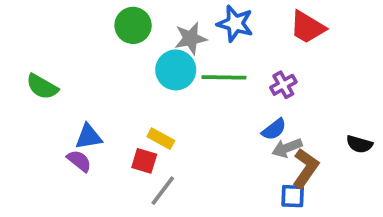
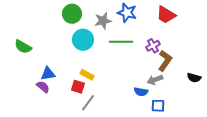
cyan circle: (176, 70) -> (83, 40), moved
blue semicircle: (274, 129) -> (141, 92), moved, turned 48
brown L-shape: (306, 168) -> (165, 61), moved

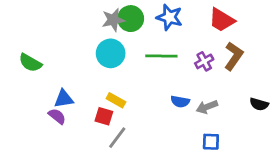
green circle: (72, 14) -> (131, 19), moved
gray star: (103, 21) -> (113, 20), moved
brown L-shape: (165, 61) -> (234, 56), moved
blue semicircle: (141, 92) -> (180, 102), moved

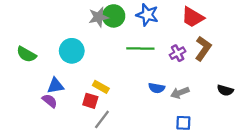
cyan circle: (111, 53) -> (72, 51), moved

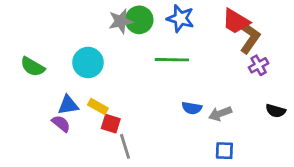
brown L-shape: (203, 48) -> (250, 38), moved
purple cross: (178, 53) -> (259, 65), moved
yellow rectangle: (101, 87) -> (98, 107), moved
gray line: (102, 119) -> (125, 146), turned -54

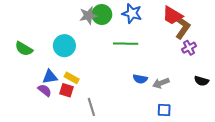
red square: (111, 124) -> (66, 90), moved

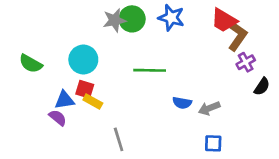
green line: (126, 44) -> (150, 70), moved
black semicircle: (201, 81) -> (262, 87), moved, turned -72
red square: (66, 90) -> (85, 89), moved

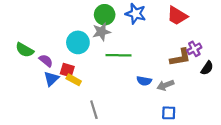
gray star: (114, 20) -> (101, 32), moved
brown L-shape: (238, 37) -> (180, 57), moved, turned 45
cyan circle: (83, 60) -> (78, 42), moved
blue triangle: (64, 100) -> (51, 79), turned -35
purple semicircle: (58, 118) -> (46, 61), moved

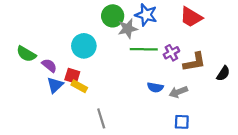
gray star: (101, 32) -> (128, 29), moved
purple cross: (194, 49) -> (171, 53), moved
green line: (118, 55) -> (144, 49), moved

